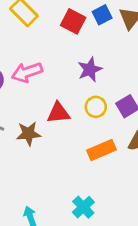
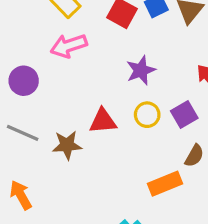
pink arrow: (27, 72) -> (69, 46), moved
orange rectangle: (101, 150) -> (165, 184), moved

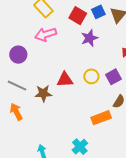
purple star: (141, 70) -> (89, 38), moved
orange arrow: (21, 195) -> (16, 112), moved

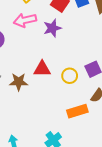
purple star: (89, 38) -> (52, 28), moved
yellow circle: (91, 76) -> (70, 76), moved

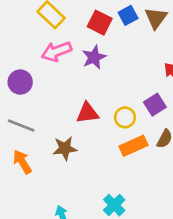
brown star: (19, 82) -> (65, 148), moved
orange rectangle: (77, 111) -> (134, 146), moved

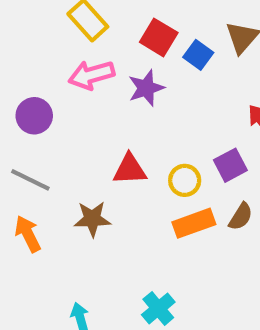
blue square: (128, 15) -> (198, 55), moved, turned -30

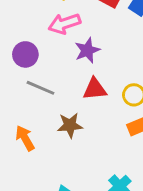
purple star: (146, 88) -> (87, 50), moved
gray line: (30, 180) -> (40, 88), moved

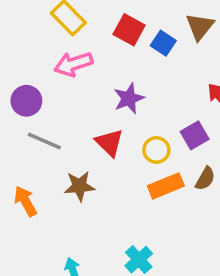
purple star: (87, 50) -> (129, 98), moved
red triangle: (95, 89) -> (109, 143), turned 50

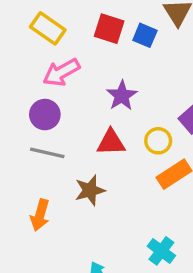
purple circle: (26, 101) -> (45, 115), moved
red triangle: (109, 143) -> (111, 142), turned -36
orange arrow: (25, 201) -> (40, 215), turned -124

